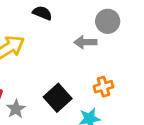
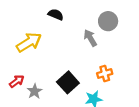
gray arrow: (85, 42) -> (90, 38), turned 60

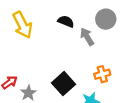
black semicircle: (56, 14) -> (66, 21), moved
yellow arrow: (29, 42) -> (22, 25), moved, turned 95

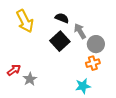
gray circle: (106, 19) -> (96, 44), moved
black square: (64, 84) -> (60, 41), moved

